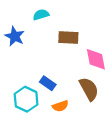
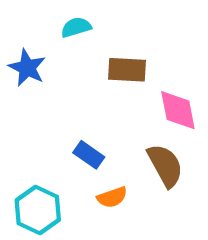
cyan hexagon: (26, 99) -> (38, 210), moved

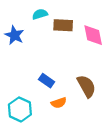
brown rectangle: (127, 70) -> (63, 25), moved
pink diamond: (178, 110) -> (93, 35), moved

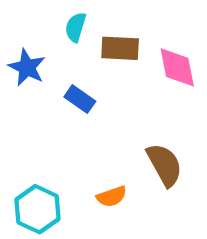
cyan semicircle: (40, 14) -> (76, 27), turned -56
blue rectangle: (47, 81) -> (80, 99), moved

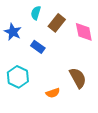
brown rectangle: (120, 48) -> (57, 23), turned -54
cyan hexagon: (37, 209) -> (18, 77), moved

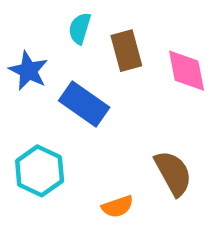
brown rectangle: (57, 23) -> (126, 51), turned -54
blue rectangle: (38, 47) -> (84, 104), size x1.5

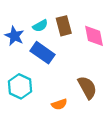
cyan semicircle: (80, 28) -> (40, 26), moved, turned -136

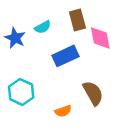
brown rectangle: (64, 26) -> (77, 20), moved
blue rectangle: (42, 53) -> (65, 56), moved, turned -60

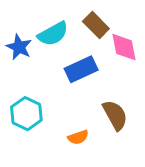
brown rectangle: (77, 20) -> (96, 25), turned -30
cyan semicircle: (43, 27) -> (53, 34), size x1.5

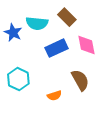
cyan semicircle: (53, 34) -> (37, 23), turned 35
pink diamond: (124, 47) -> (86, 45), moved

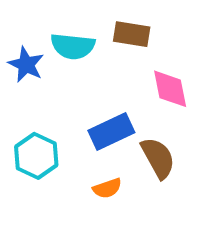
brown rectangle: (67, 17) -> (132, 34), turned -36
blue rectangle: (57, 48) -> (111, 131), moved

